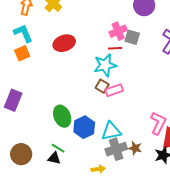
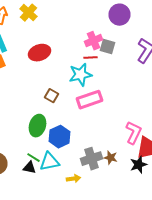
brown square: (102, 86) -> (52, 96), moved
pink rectangle: (114, 90) -> (90, 100), size x1.4
green ellipse: (62, 116) -> (38, 126), turned 40
cyan triangle: (111, 131) -> (50, 162), moved

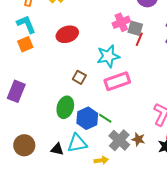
red line: (90, 58) -> (139, 39), moved, turned -64
green line: (34, 158) -> (105, 118), moved
gray cross: (92, 159) -> (119, 140), turned -30

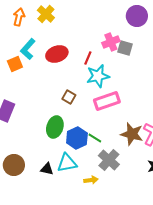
cyan L-shape: (26, 24) -> (28, 49), moved, turned -115
red line: (139, 39) -> (88, 58), moved
brown star: (138, 139) -> (132, 134), moved, size x1.6

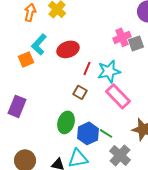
gray square: (125, 48) -> (136, 43), turned -35
red line: (88, 58) -> (87, 68), moved
pink rectangle: (107, 101) -> (118, 96), turned 65

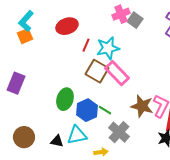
gray square: (136, 43) -> (135, 20), turned -35
cyan L-shape: (39, 44) -> (26, 21), moved
brown square: (80, 92) -> (97, 71), moved, size x1.6

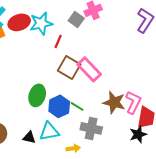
gray square: (135, 20) -> (76, 19), moved
red ellipse: (67, 26) -> (19, 22), moved
cyan star: (108, 48) -> (41, 23), moved
gray cross: (119, 132) -> (91, 128), turned -30

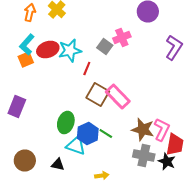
gray cross: (91, 128) -> (144, 156), moved
cyan triangle: (49, 131) -> (76, 146), moved, turned 30
black star: (138, 134) -> (167, 162), turned -30

